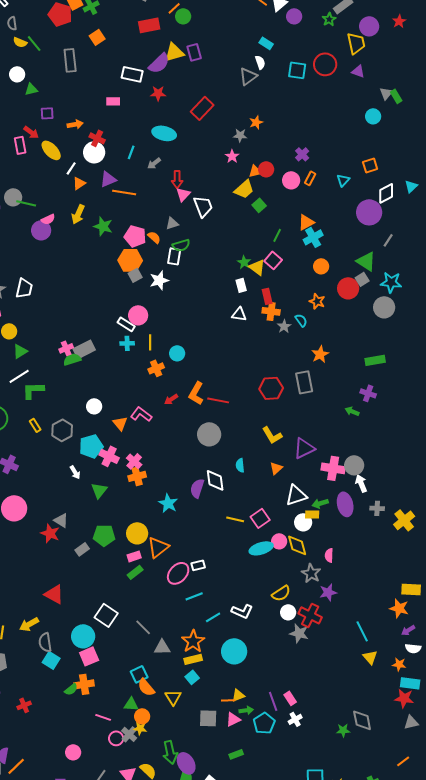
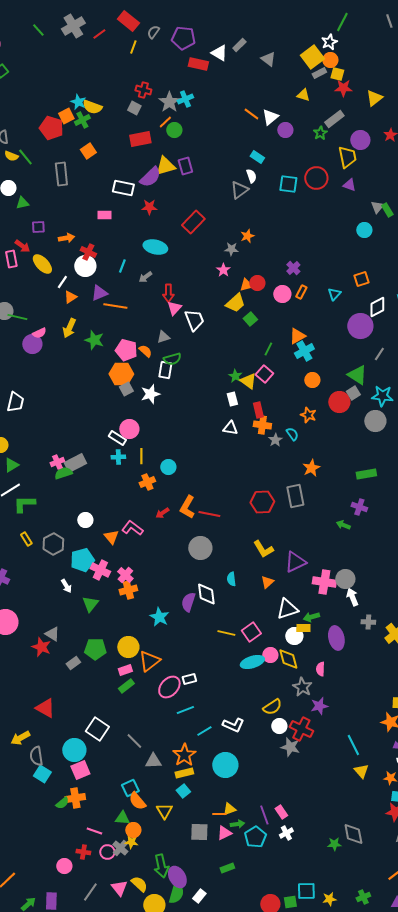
purple ellipse: (345, 504) -> (336, 638), moved
red cross: (24, 705) -> (83, 852), moved, turned 32

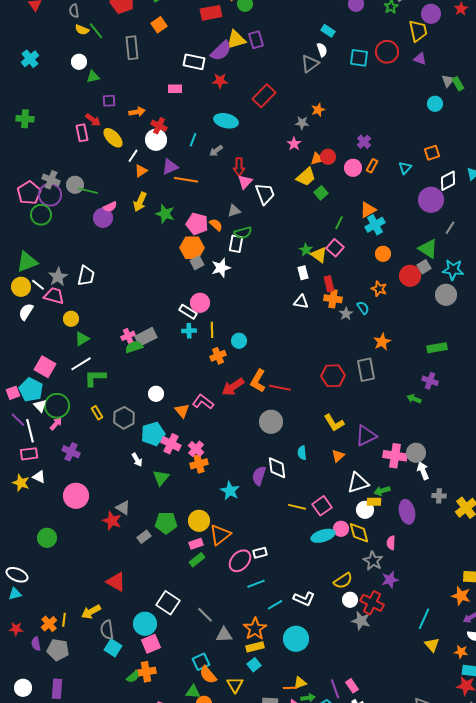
red arrow: (162, 513) -> (233, 387), size x1.6
cyan line: (353, 745) -> (424, 619), turned 50

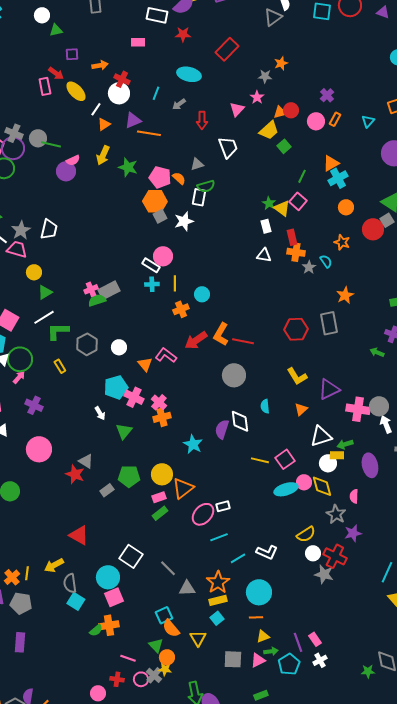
pink triangle: (245, 182) -> (237, 109), moved
gray hexagon: (124, 418) -> (87, 344), moved
orange line: (290, 688) -> (256, 617), moved
green triangle: (193, 692) -> (156, 645), turned 42

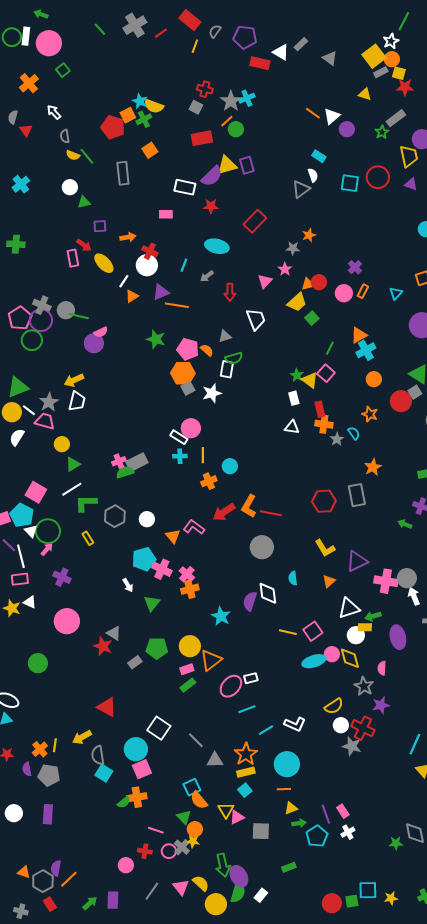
yellow arrow: (103, 155) -> (74, 380), moved, turned 42
pink triangle: (258, 660) -> (237, 817), moved

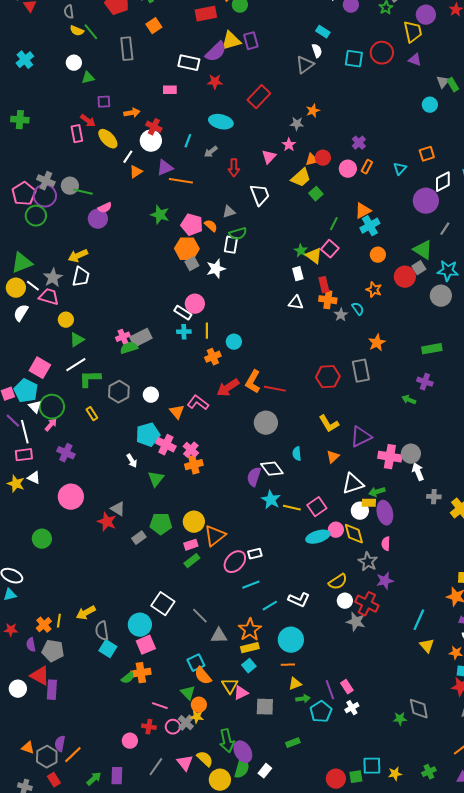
white diamond: (268, 593) -> (272, 469), turned -30
cyan star: (221, 616) -> (271, 500), moved
purple ellipse: (398, 637) -> (385, 513), moved
red triangle: (107, 707) -> (40, 676), moved

